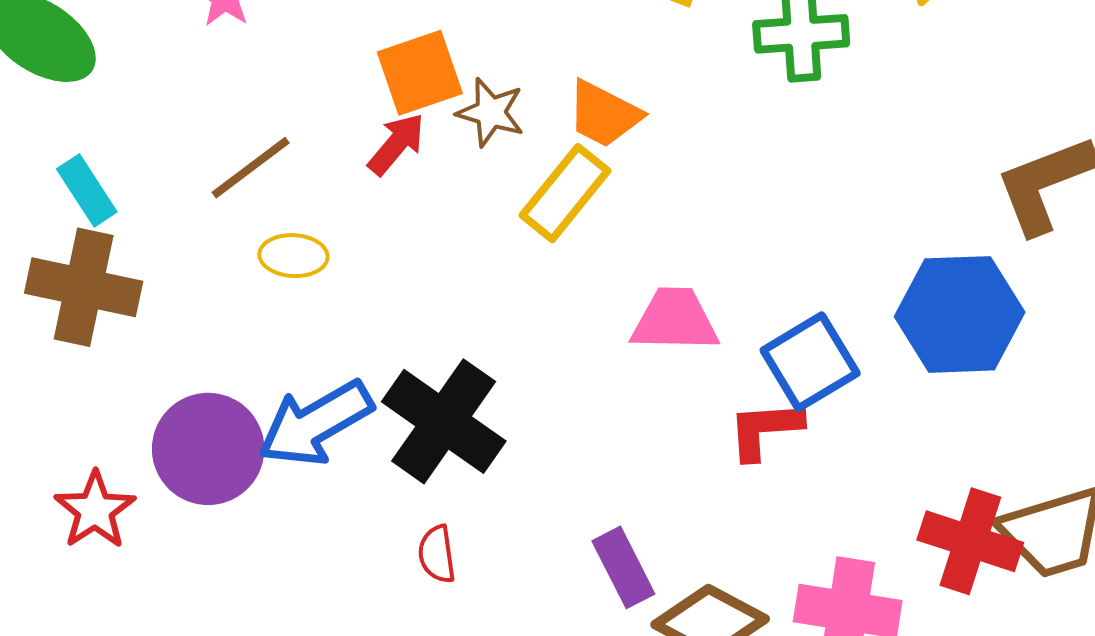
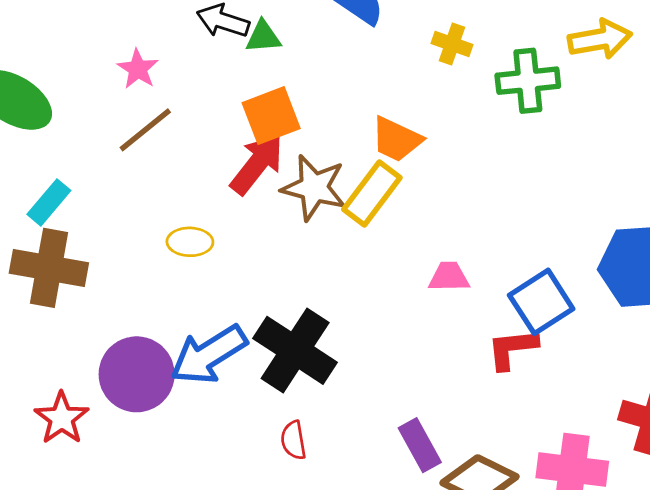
brown star: (491, 112) -> (314, 188), moved, size x1.4
red arrow: (396, 144) -> (257, 164), size x1.4
brown line: (251, 168) -> (145, 130), moved
cyan rectangle: (87, 190) -> (49, 202), turned 75
pink trapezoid: (675, 320) -> (449, 277), size x0.7

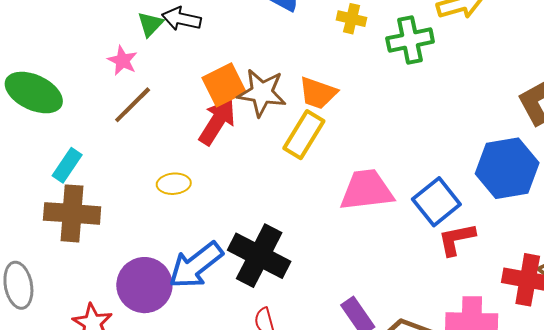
green triangle: (263, 37) -> (150, 24), moved, turned -36
brown star: (314, 188) -> (262, 93), moved
pink trapezoid: (449, 277) -> (367, 190), size x1.8
red L-shape: (512, 349) -> (457, 239), moved

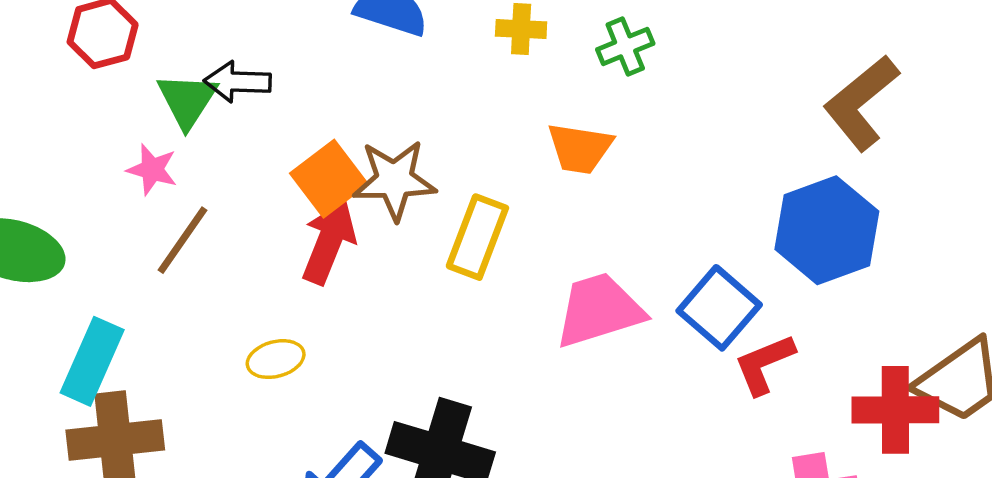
green triangle: (150, 24) -> (187, 100), size x1.4
green cross: (410, 40) -> (625, 46), size x0.7
orange trapezoid: (318, 93) -> (580, 148), moved
cyan rectangle: (67, 165) -> (92, 361), size x1.4

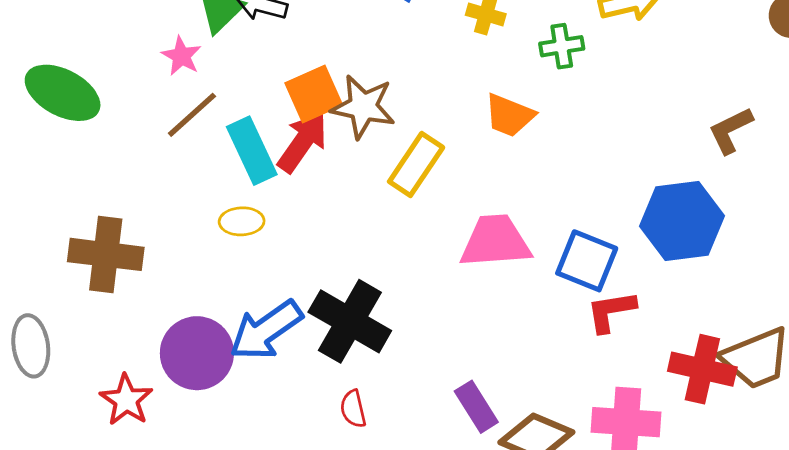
brown L-shape: (861, 103) -> (730, 130), size x0.7
blue square: (719, 308) -> (587, 261), turned -32
cyan rectangle: (92, 361) -> (252, 151), moved, turned -62

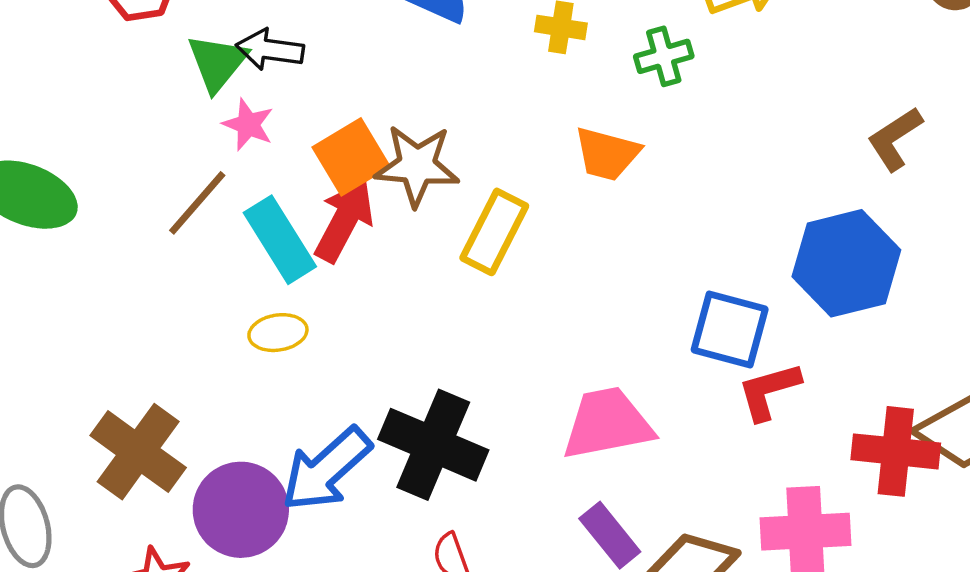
pink star: (181, 56) -> (248, 125), moved
pink trapezoid: (495, 241) -> (607, 424), moved
brown cross: (106, 254) -> (138, 452), moved, turned 36

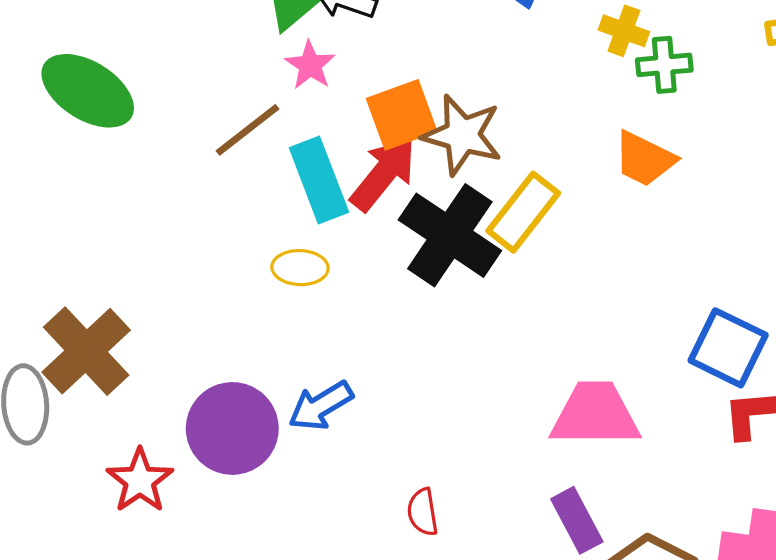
green cross: (664, 56) -> (664, 65), moved
black cross: (433, 445) -> (450, 235), moved
brown cross: (138, 452) -> (86, 351), moved
blue arrow: (326, 469) -> (321, 406), size x0.7

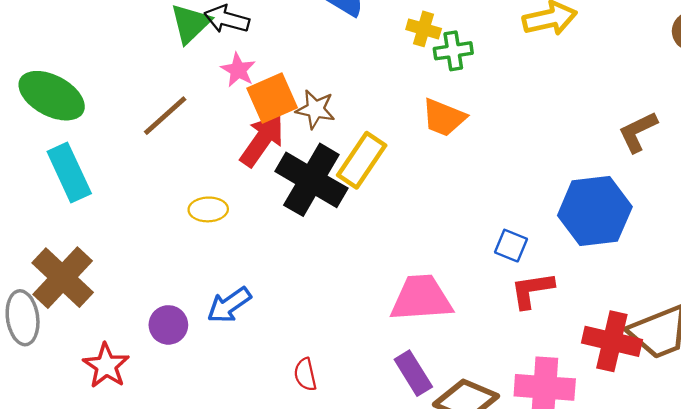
pink star: (310, 65) -> (238, 70), moved
brown star: (462, 135) -> (315, 109), size x0.7
cyan rectangle: (319, 180) -> (69, 172), moved
blue square: (728, 348) -> (511, 246), size x0.6
purple circle: (232, 428) -> (168, 325), size x0.6

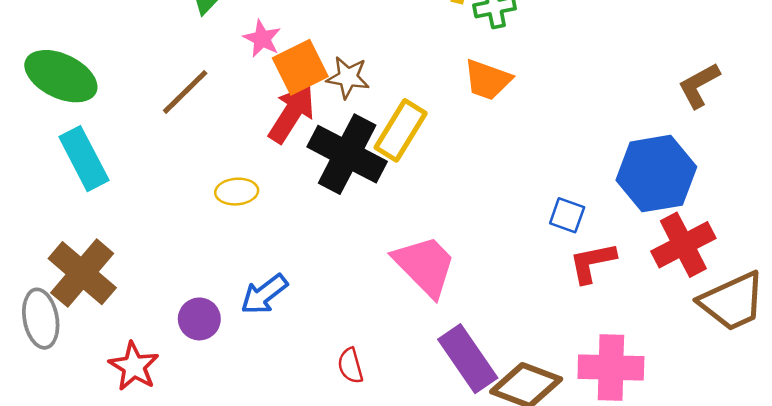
pink trapezoid: (421, 298) -> (425, 266), moved, turned 52
red cross: (612, 341) -> (683, 245), moved, turned -38
purple rectangle: (413, 373) -> (468, 359), size x1.4

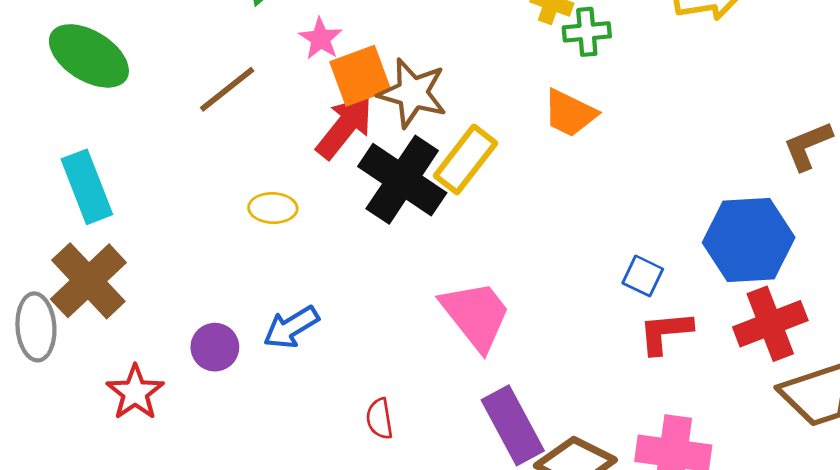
brown star: (348, 77) -> (413, 93), size x1.4
cyan rectangle: (84, 159) -> (87, 187), moved

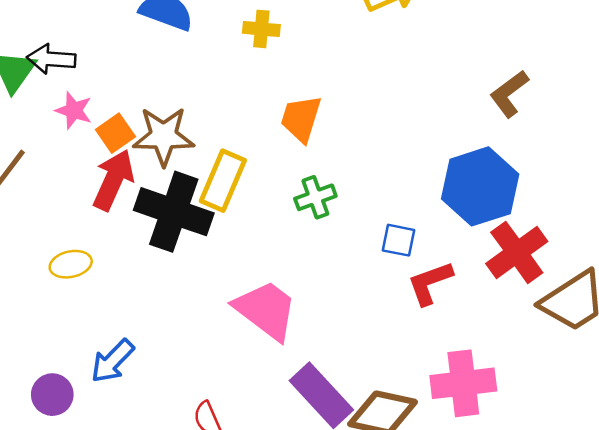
green cross: (587, 32) -> (315, 197), moved
orange square: (360, 76) -> (115, 133), size x0.7
orange trapezoid: (570, 113) -> (301, 119), turned 96

